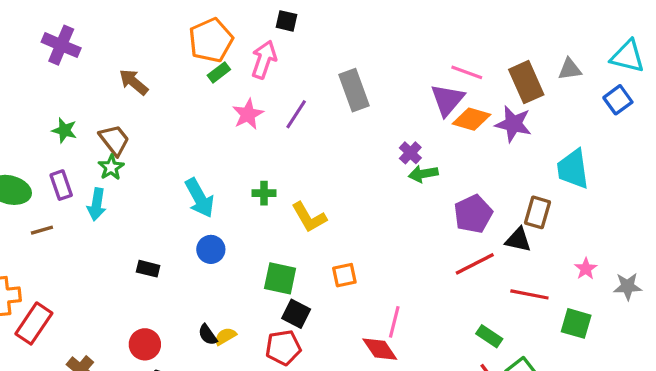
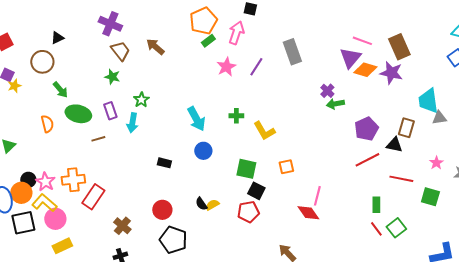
gray triangle: (570, 69) -> (439, 118), moved
brown trapezoid: (114, 140) -> (120, 51), moved
green rectangle: (489, 336) -> (376, 205), turned 56

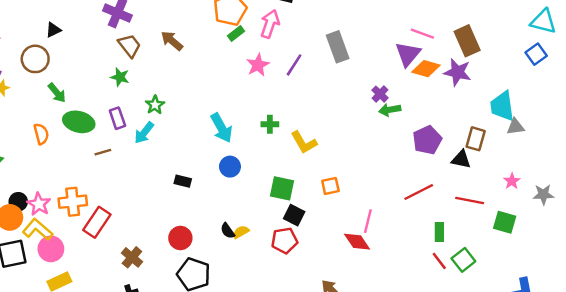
cyan arrow: (132, 123) -> (144, 133), turned 30
red line: (367, 160) -> (419, 192), moved

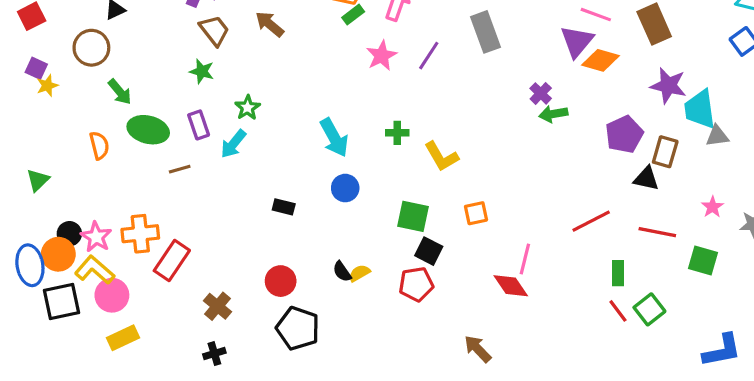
purple star: (457, 72) -> (668, 86), moved
purple pentagon: (427, 140) -> (624, 134), moved

